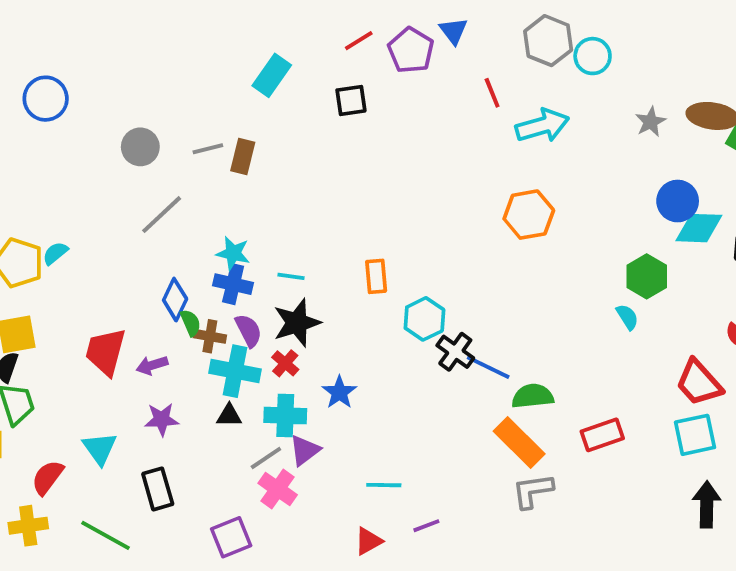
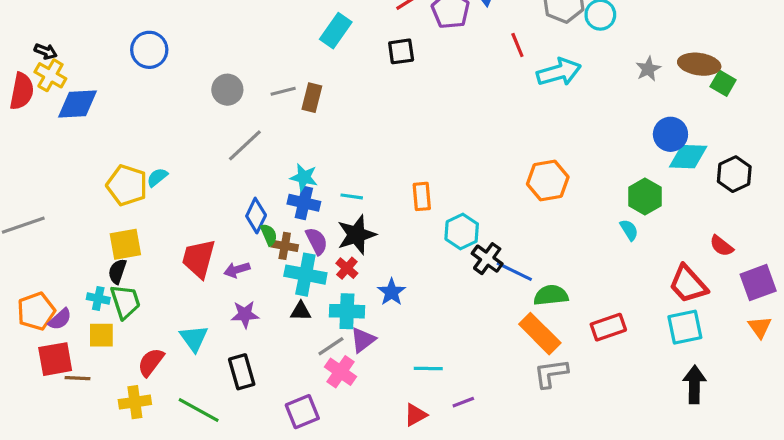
orange hexagon: (529, 215) -> (548, 181), moved

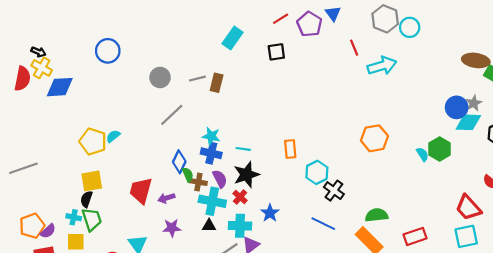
gray star: (648, 69) -> (474, 103), moved
cyan semicircle: (629, 230) -> (422, 154), moved
blue line: (514, 271) -> (323, 224), moved

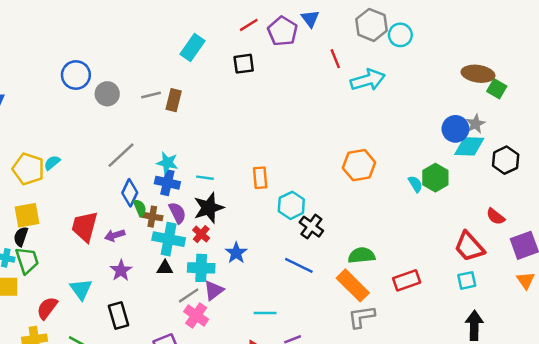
blue circle: (108, 51) -> (76, 75), moved
gray line: (172, 115) -> (121, 155), moved
purple star: (172, 228) -> (121, 270), turned -30
cyan square: (466, 236) -> (467, 280), size x0.7

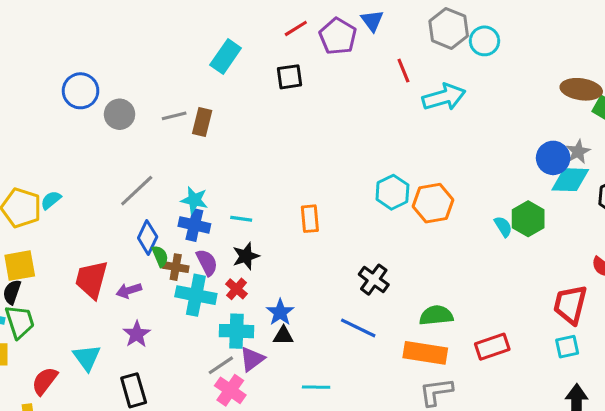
cyan hexagon: (291, 205) -> (392, 192), moved
black star: (209, 208) -> (246, 256), size x0.7
red trapezoid: (469, 247) -> (570, 305), turned 56
black triangle: (165, 268) -> (283, 336), moved
orange rectangle: (353, 285) -> (425, 353), turned -36

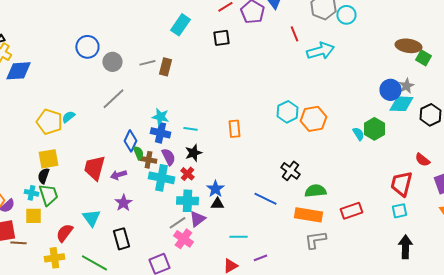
gray line: (137, 191) -> (113, 99), moved
black cross: (374, 280) -> (290, 171), moved

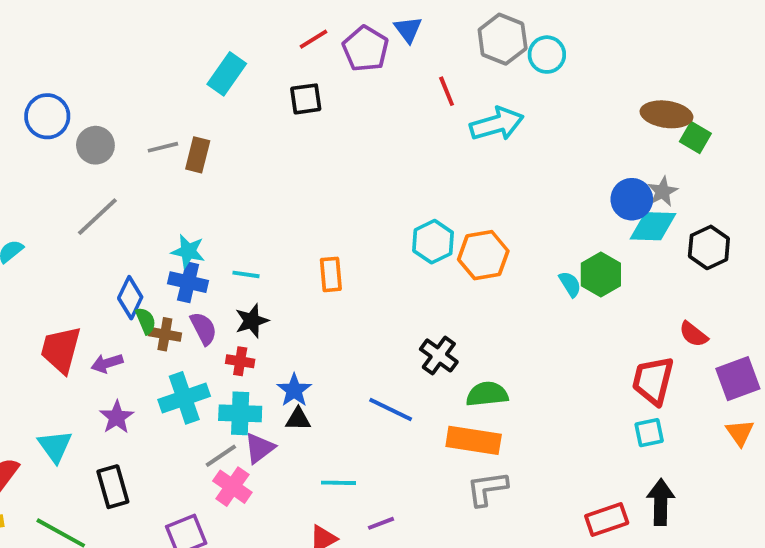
red cross: (187, 174) -> (240, 361), turned -32
cyan cross: (161, 178) -> (184, 398), moved, turned -30
red rectangle: (351, 211) -> (607, 519), moved

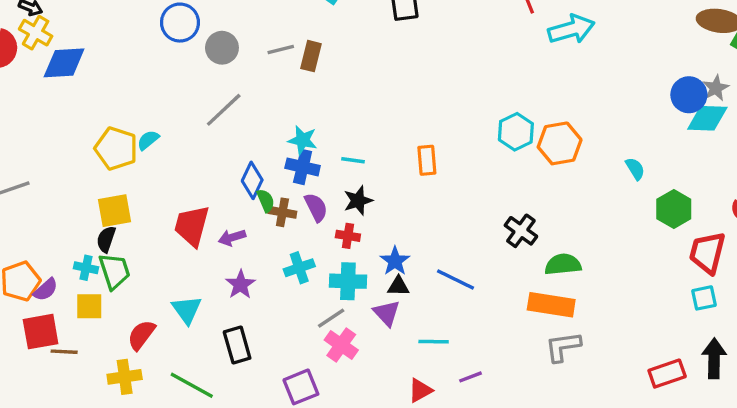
green hexagon: (601, 274) -> (674, 209), moved
cyan cross: (184, 398) -> (299, 268), size x0.7
blue line: (391, 409) -> (455, 279), moved
purple triangle: (259, 448) -> (387, 313), moved, turned -36

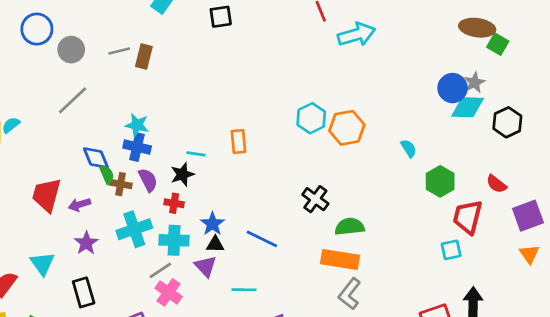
cyan line: (353, 160) -> (196, 154), moved
blue diamond: (252, 180) -> (96, 158), turned -48
cyan cross: (299, 268) -> (134, 229), size x1.4
cyan square: (704, 298) -> (451, 250), moved
gray L-shape: (563, 347) -> (350, 294), turned -44

